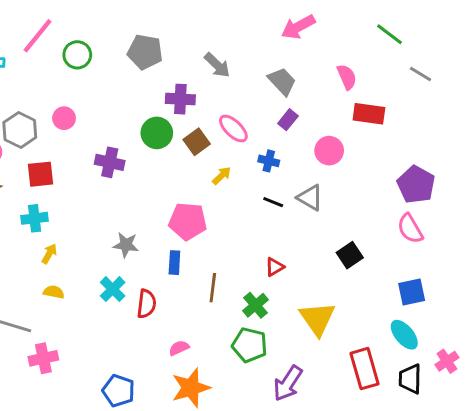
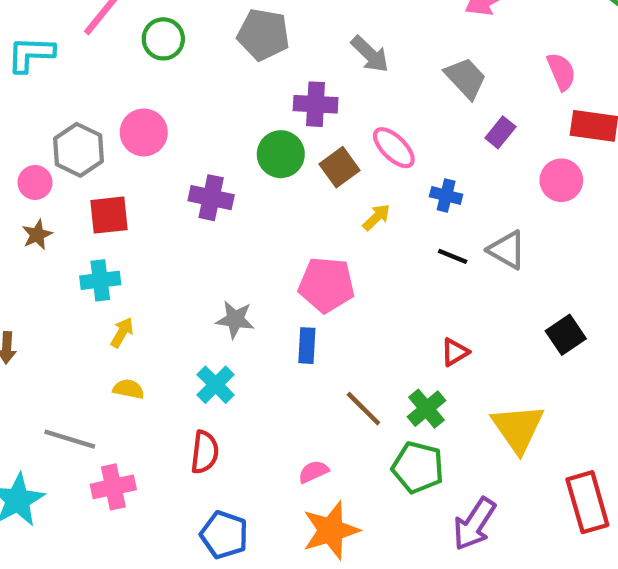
pink circle: (64, 118) -> (144, 132), size x1.4
purple rectangle: (288, 120) -> (500, 132), moved
pink circle: (329, 151) -> (561, 180), moved
brown line: (213, 288) -> (363, 409), moved, turned -52
red semicircle: (146, 304) -> (205, 452), moved

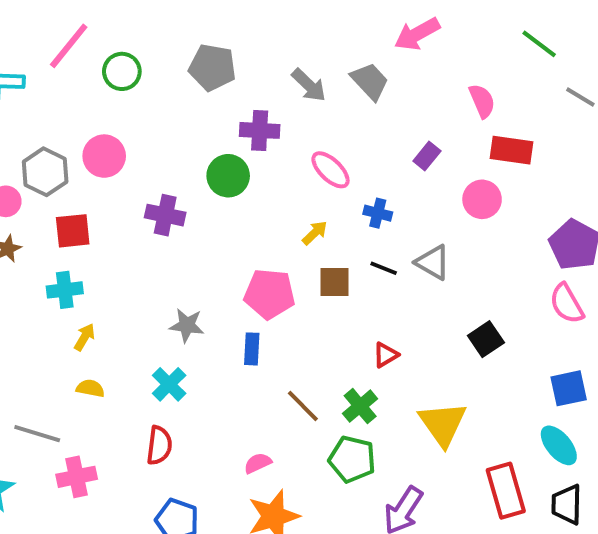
gray trapezoid: (466, 78) -> (370, 81), moved
brown square: (339, 167) -> (334, 282), moved, turned 36

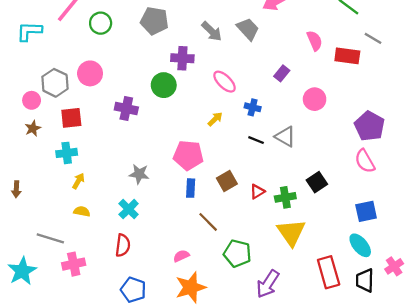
red rectangle: (512, 150) -> (347, 56), moved
brown square: (334, 282) -> (227, 181), moved, turned -30
blue rectangle: (252, 349) -> (191, 188), moved
green cross: (360, 406) -> (285, 197), moved, turned 30

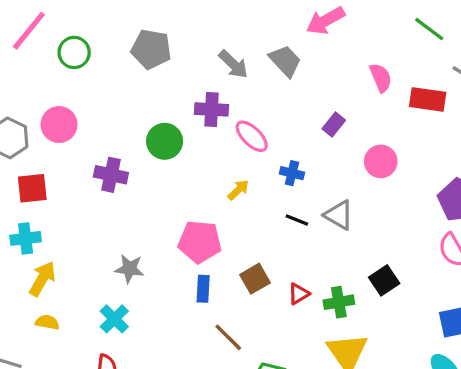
purple cross: (182, 58) -> (212, 109), moved
yellow arrow: (78, 181) -> (42, 279), size x1.5

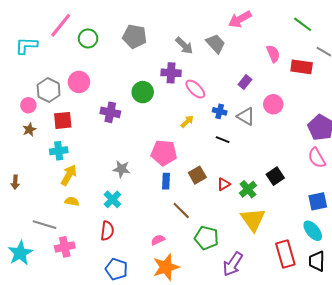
gray triangle: (339, 215) -> (246, 116), moved
green cross: (339, 302) -> (248, 189), turned -30

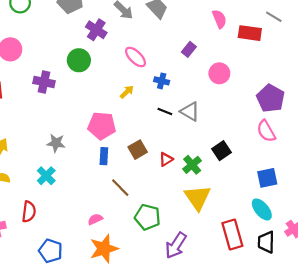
purple cross: (171, 73) -> (96, 30), moved, turned 30
gray triangle: (246, 116) -> (190, 111), moved
red semicircle: (107, 231) -> (29, 212), moved

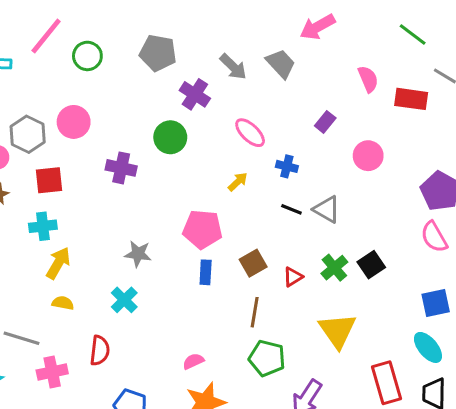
green cross: (192, 165) -> (334, 268), moved
brown line: (120, 188) -> (255, 312), moved, turned 54

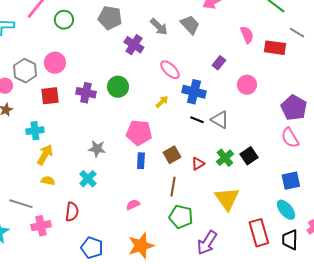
green circle: (170, 137) -> (118, 87), moved
blue cross: (287, 166) -> (194, 92), size x1.6
red square: (49, 180) -> (50, 96), moved
pink semicircle: (193, 361) -> (133, 205), moved

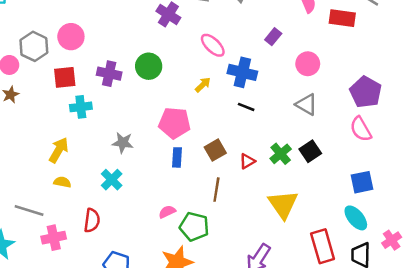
gray triangle: (220, 120) -> (306, 104), moved
cyan cross: (35, 131) -> (81, 107), moved
green pentagon: (181, 217) -> (194, 227), moved

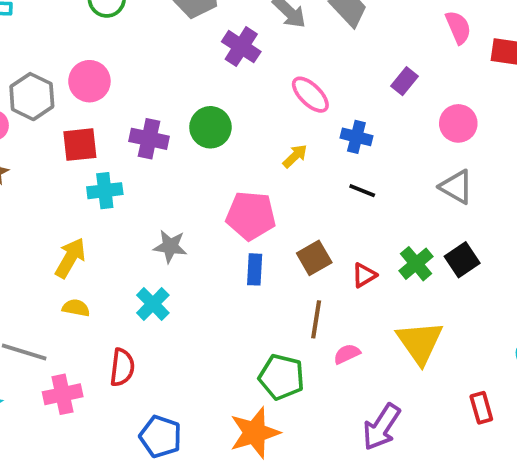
blue cross: (242, 72) -> (356, 137), size x0.7
pink semicircle: (167, 212) -> (347, 354), moved
red rectangle: (323, 246) -> (481, 408), size x0.6

